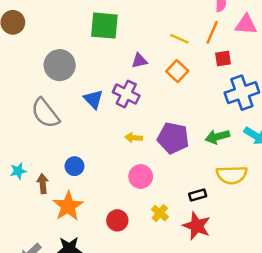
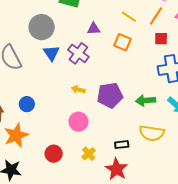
gray circle: (60, 65) -> (42, 27), moved
orange square: (177, 71) -> (123, 42), turned -30
purple pentagon: (173, 138) -> (110, 95), turned -30

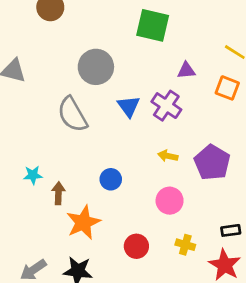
gray circle: (42, 27) -> (96, 67), moved
purple pentagon: (110, 95) -> (212, 162), turned -30
blue circle: (27, 104) -> (111, 179), moved
yellow cross: (89, 154) -> (185, 245), turned -32

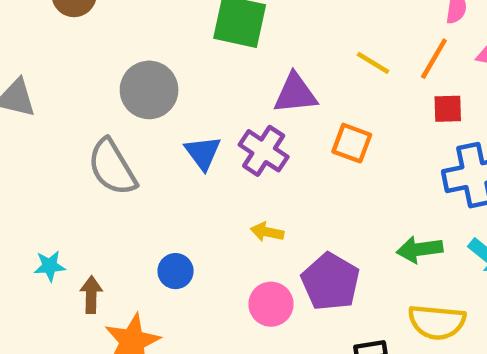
purple triangle: (186, 70) -> (295, 94), size x1.5
orange square: (227, 88) -> (352, 143), moved
purple pentagon: (212, 162) -> (330, 282), moved

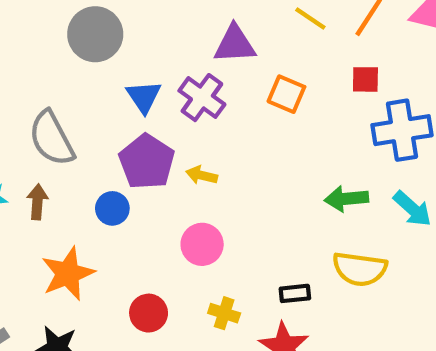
red square: (448, 109) -> (365, 79), moved
gray semicircle: (112, 167) -> (52, 138), moved
purple pentagon: (330, 282) -> (147, 162), moved
brown arrow: (91, 295) -> (37, 202), moved

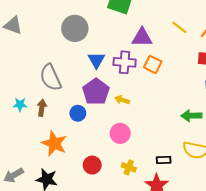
orange square: (286, 94) -> (153, 64), moved
purple cross: (202, 98) -> (125, 62), turned -35
orange star: (68, 274) -> (54, 143), turned -30

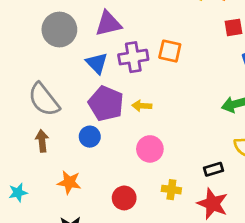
purple triangle: (142, 38) -> (108, 24), moved
cyan star: (20, 105) -> (18, 193), moved
orange star: (54, 143) -> (69, 182), size x0.7

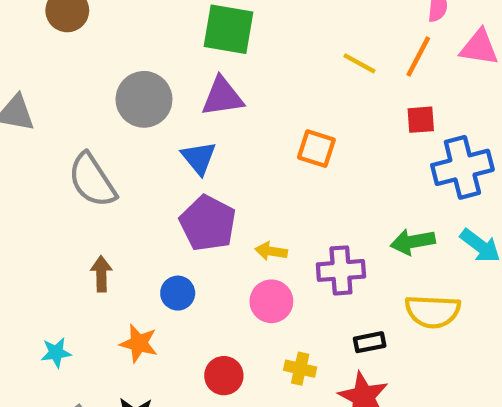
purple cross: (133, 57) -> (341, 270), moved
gray semicircle: (44, 100) -> (92, 180), moved
yellow arrow: (142, 106) -> (271, 251), moved
blue circle: (90, 137) -> (178, 293), moved

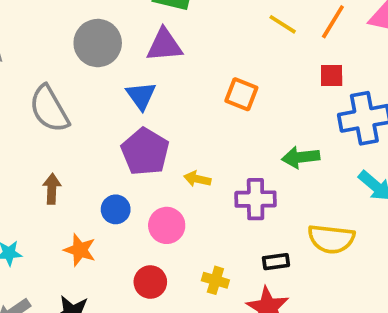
green arrow: (413, 242) -> (301, 157), moved
pink circle: (271, 301) -> (167, 225), moved

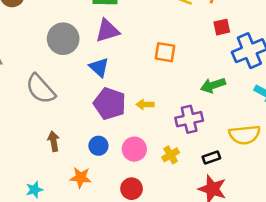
yellow arrow: (197, 179) -> (145, 104), moved
yellow cross: (215, 280) -> (171, 155), moved, turned -35

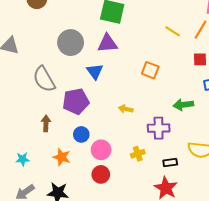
purple pentagon: (110, 104) -> (76, 101), moved, turned 30
pink circle: (134, 149) -> (101, 150), moved

